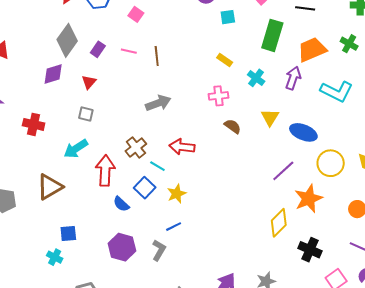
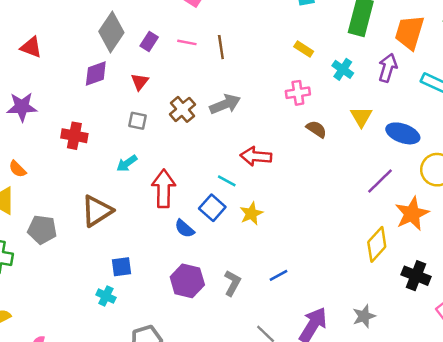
orange trapezoid: (312, 50) -> (409, 32), turned -48
brown cross: (136, 147) -> (182, 109), moved
cyan arrow: (76, 149) -> (127, 163), size x0.7
blue line: (174, 227) -> (279, 275), moved

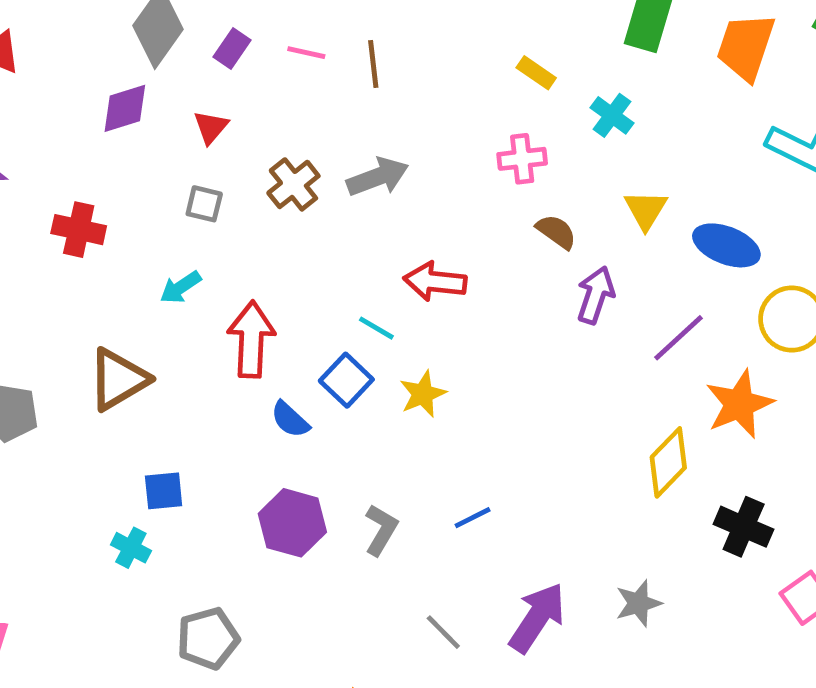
purple arrow: (388, 68) -> (596, 295), moved

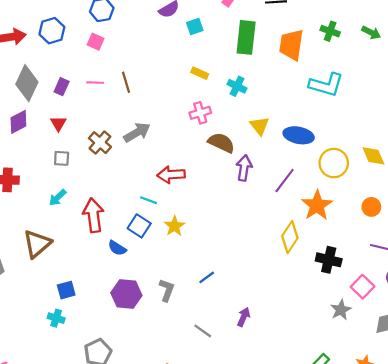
brown semicircle: (556, 232) -> (221, 143), size x1.4
gray star: (638, 603) -> (341, 310), moved
purple arrow: (537, 618) -> (244, 317), size x0.6

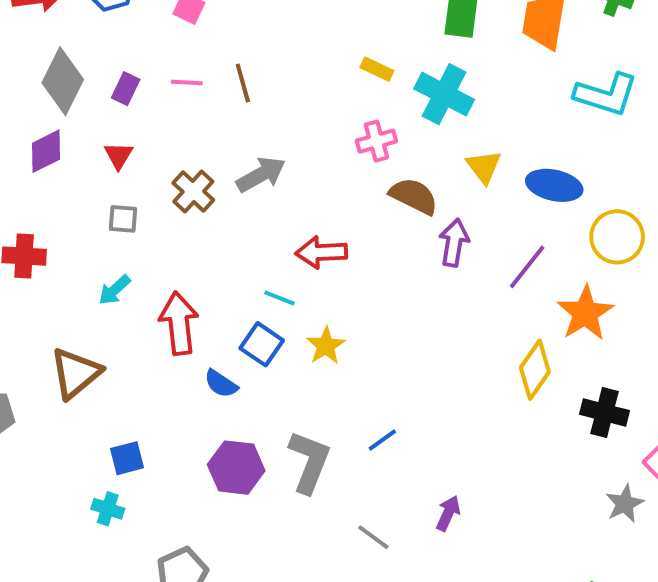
cyan cross: (237, 86) -> (444, 94), size x1.6
gray L-shape: (167, 290) -> (309, 462), size x1.5

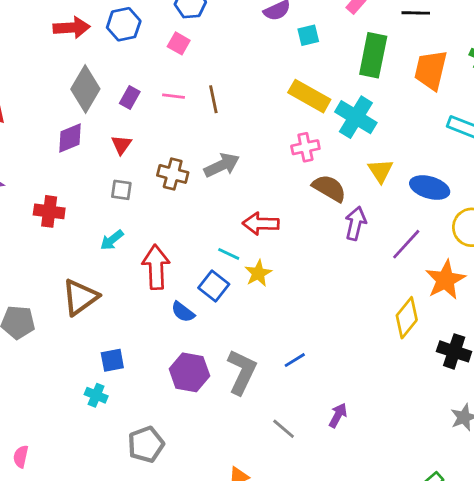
yellow rectangle: (377, 69) -> (309, 96), size x1.8
brown cross: (193, 192) -> (173, 174), turned -32
yellow star: (326, 346) -> (258, 273), moved

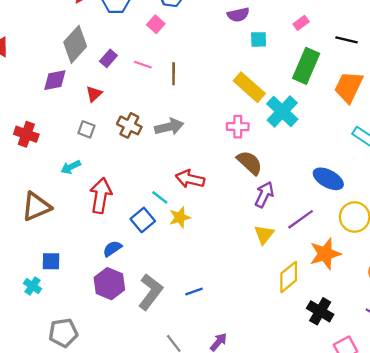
yellow triangle: (380, 171) -> (264, 234), moved
blue semicircle: (183, 312) -> (112, 249), moved, turned 96

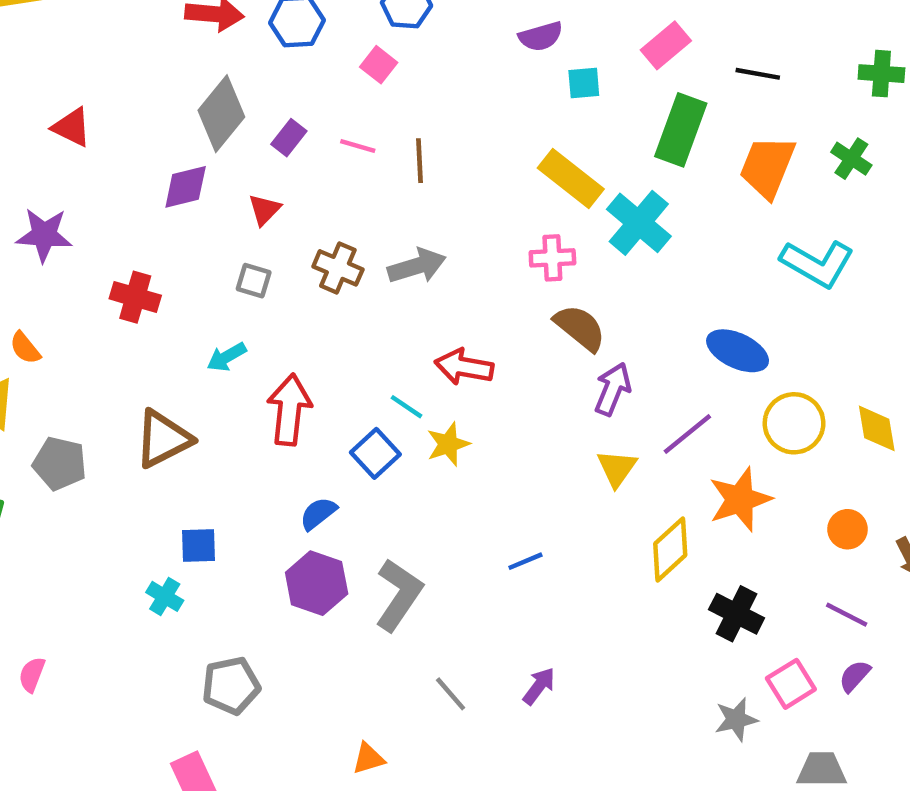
pink rectangle: (301, 23) -> (666, 45), size x1.5
blue line: (194, 292) -> (525, 561), moved

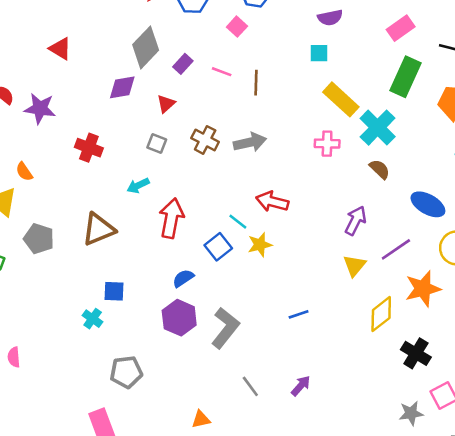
cyan square: (584, 83) -> (319, 53), moved
brown semicircle: (580, 328) -> (380, 169), moved, size x0.7
pink semicircle: (32, 675) -> (14, 357), turned -30

